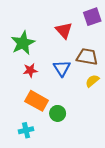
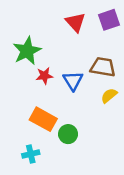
red triangle: (64, 30) -> (75, 22), moved
red star: (30, 70) -> (44, 76), moved

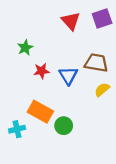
green star: (27, 51) -> (25, 48), size x0.6
cyan cross: (31, 154) -> (17, 129), moved

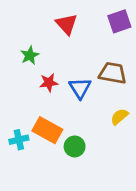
red triangle: (71, 21) -> (66, 24), moved
yellow semicircle: (102, 90) -> (119, 117), moved
cyan cross: (17, 129) -> (19, 140), moved

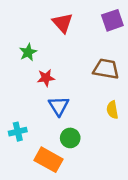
blue triangle: (80, 88) -> (59, 106), moved
yellow semicircle: (119, 117) -> (112, 110), turned -60
orange rectangle: (47, 130) -> (48, 160), moved

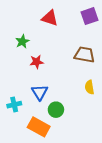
red triangle: (63, 23) -> (50, 18), turned -30
blue triangle: (59, 106) -> (40, 92), moved

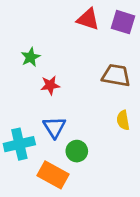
purple square: (89, 16) -> (123, 22), turned 36
red triangle: (50, 18) -> (88, 19), moved
cyan cross: (14, 105) -> (19, 144), size x1.5

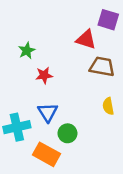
red triangle: (88, 19) -> (86, 39), moved

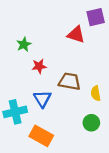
purple square: (108, 20) -> (96, 17), turned -30
brown trapezoid: (102, 67) -> (70, 81), moved
green circle: (67, 133) -> (91, 123), moved

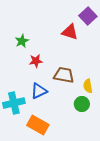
purple square: (96, 17) -> (88, 16), turned -30
blue triangle: (42, 99) -> (39, 91), turned 36
green circle: (91, 123) -> (82, 104), moved

